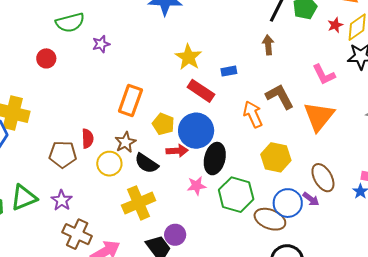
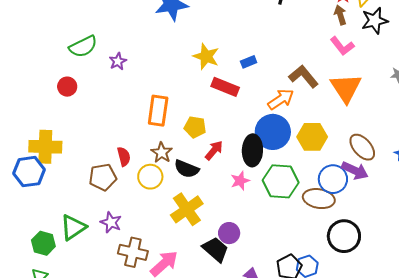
brown arrow: (268, 45) -> (340, 15), moved
orange arrow: (253, 114) -> (281, 99), turned 92
blue circle: (196, 131) -> (273, 132), moved
red arrow: (177, 151) -> (214, 150), turned -35
purple arrow: (311, 199) -> (355, 171), size x1.5

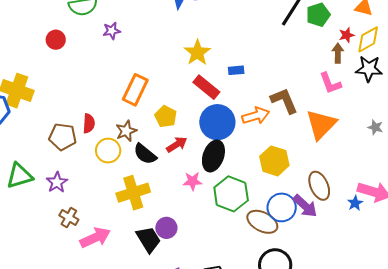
blue circle: (273, 132) -> (217, 122), moved
brown cross: (133, 252) -> (69, 218), size x0.7

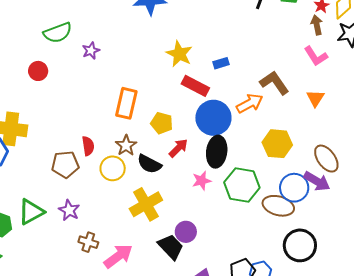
orange triangle: (321, 124) -> (315, 98), size x0.6

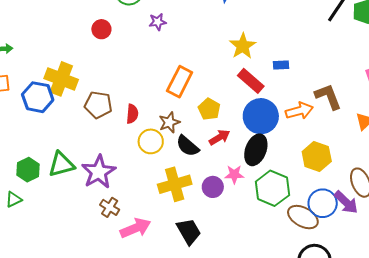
brown pentagon: (65, 164) -> (98, 105), moved
purple star: (69, 210) -> (99, 172), size x1.6
purple circle: (186, 232) -> (213, 187), moved

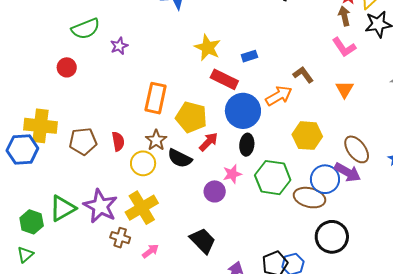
brown L-shape: (328, 97) -> (303, 75), size x0.7
yellow pentagon: (209, 109) -> (191, 117), size x1.4
black ellipse: (256, 150) -> (247, 145), size x0.7
yellow cross: (175, 184) -> (142, 208), moved
pink arrow: (135, 228) -> (150, 251), size x0.6

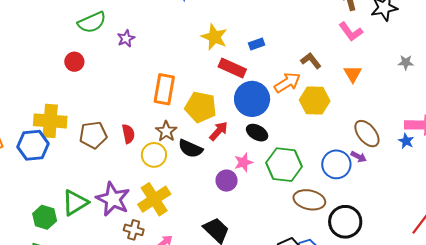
yellow hexagon: (307, 136) -> (315, 101), moved
black ellipse: (247, 145) -> (257, 133), turned -65
purple arrow: (347, 172) -> (359, 157), size x0.6
brown ellipse: (309, 198) -> (309, 200), moved

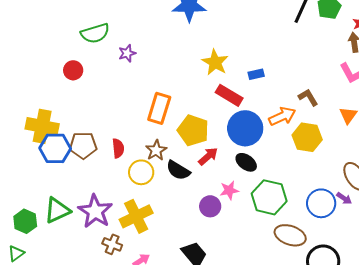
blue hexagon: (33, 145) -> (55, 148), moved

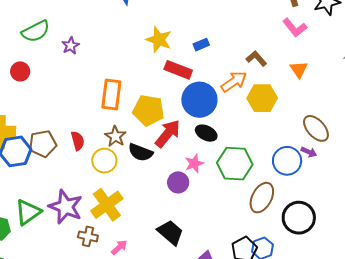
red arrow: (208, 156) -> (168, 134), size x1.4
brown ellipse: (290, 235) -> (262, 198), turned -72

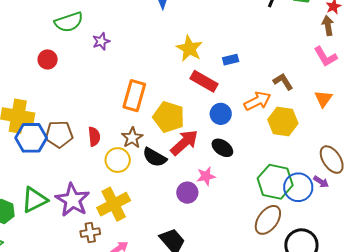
blue circle: (199, 100) -> (221, 114), size x0.6
green hexagon: (235, 164) -> (275, 182), moved
brown cross: (88, 236) -> (90, 233), turned -30

